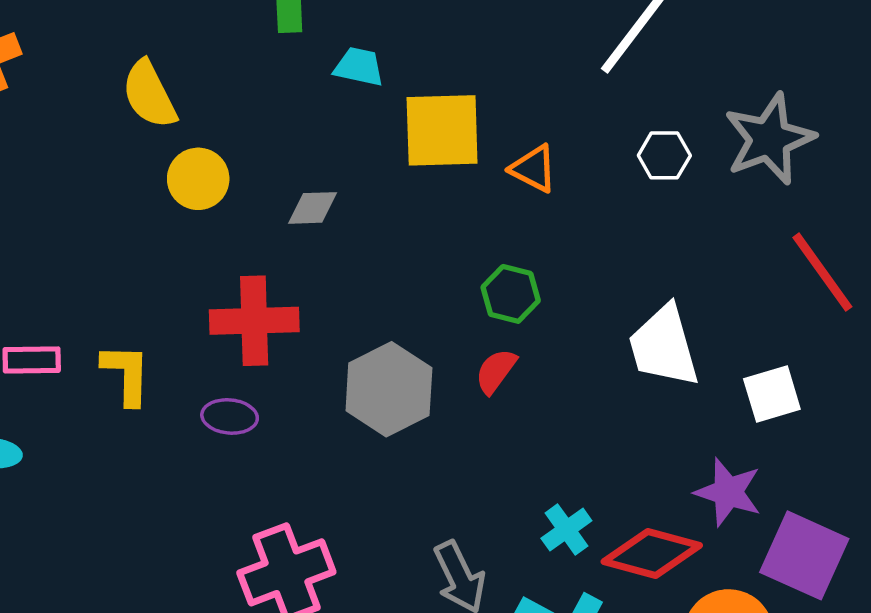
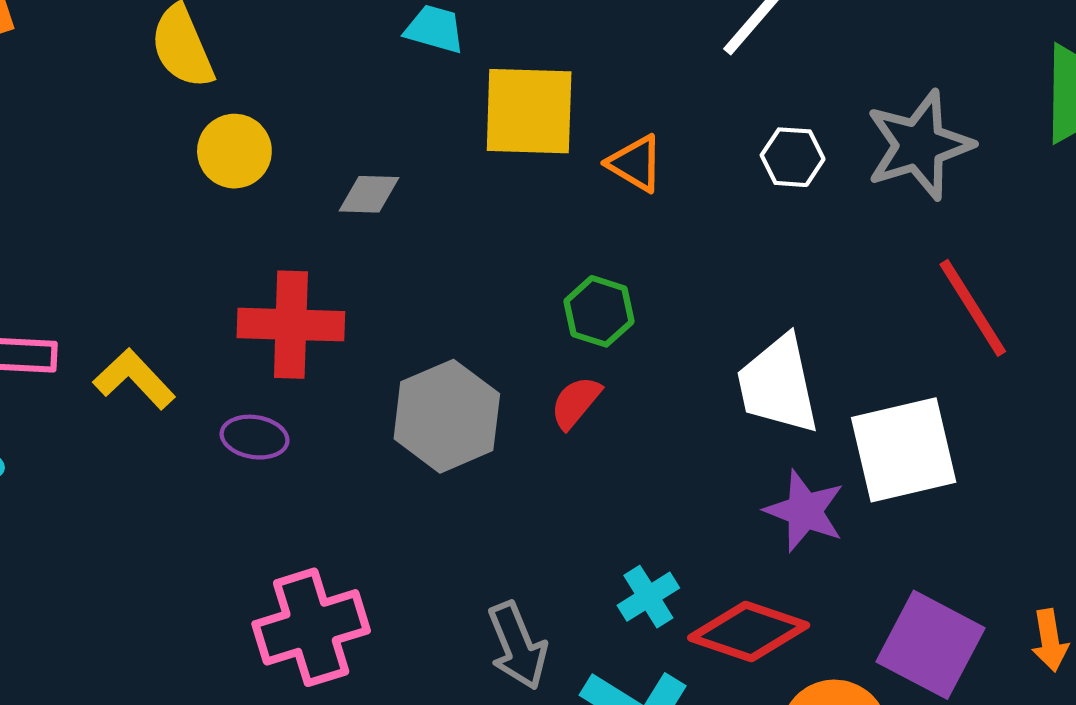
yellow L-shape: (126, 374) -> (134, 379), turned -48
white square: (772, 394) -> (904, 450), size x1.6
purple star: (728, 492) -> (805, 511), moved

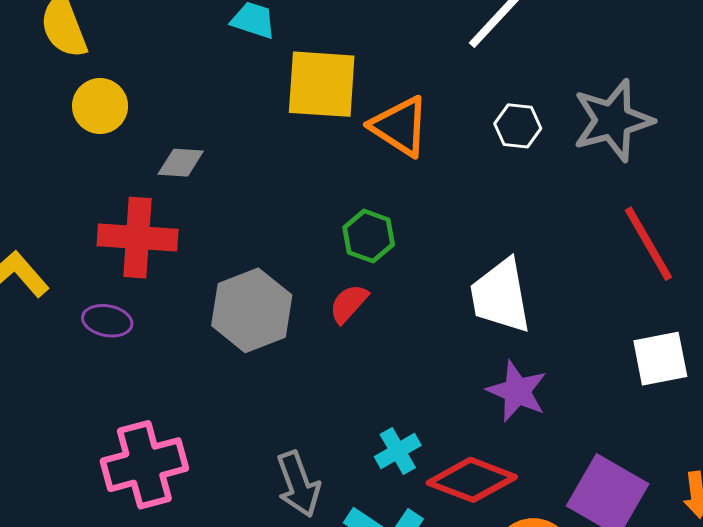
orange triangle: (635, 163) -> (400, 126), size x1.4
gray diamond: (369, 194) -> (181, 163), moved
white square: (904, 450) -> (660, 359), moved, size x0.7

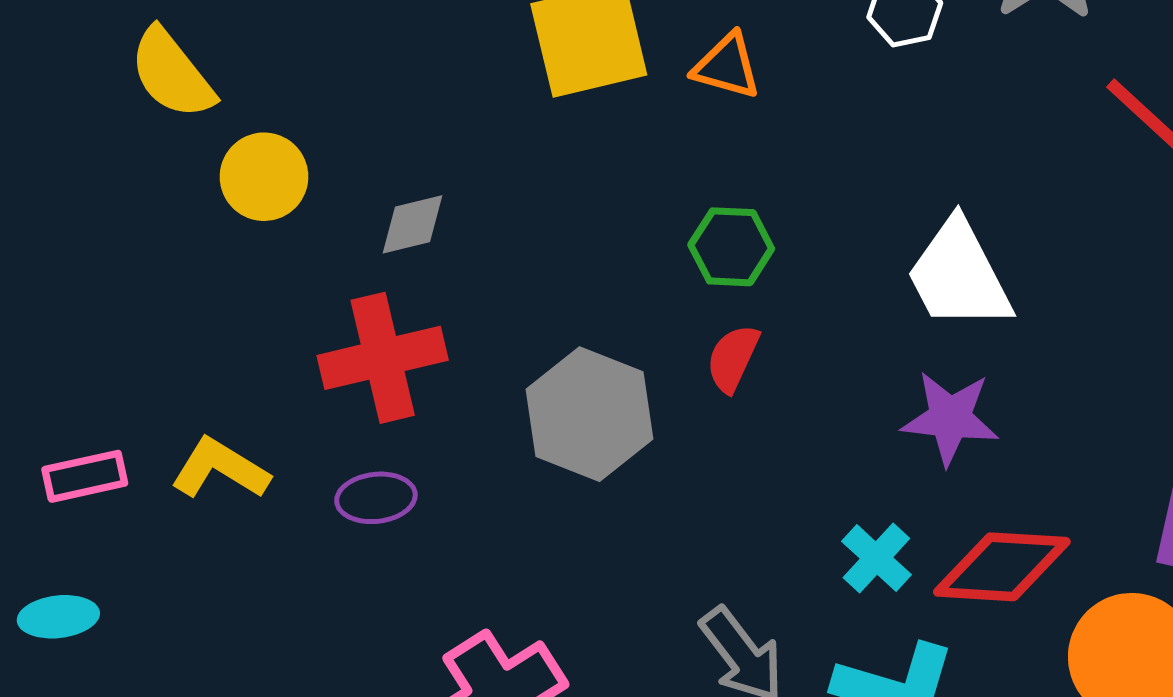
orange triangle: (400, 126) -> (727, 66), size x0.7
purple star: (517, 391) -> (950, 418), moved

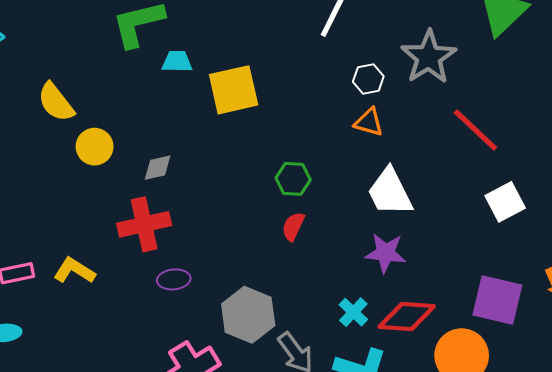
orange triangle: (727, 66) -> (369, 122), moved
gray hexagon: (590, 414) -> (248, 315), moved
purple ellipse: (376, 498) -> (174, 279), moved

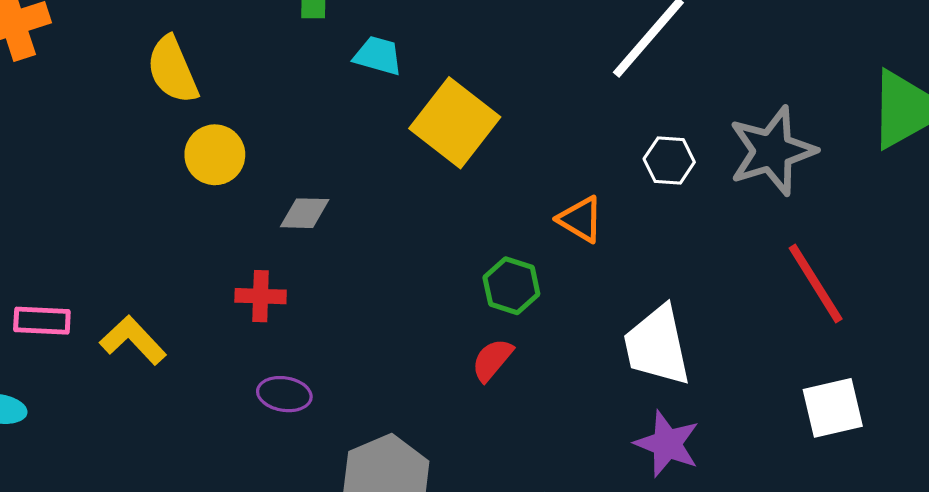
yellow square: (234, 90) -> (455, 123), turned 36
orange triangle: (369, 122) -> (581, 219), moved
red cross: (144, 224) -> (261, 296), size x0.6
purple star: (385, 253) -> (667, 444), moved

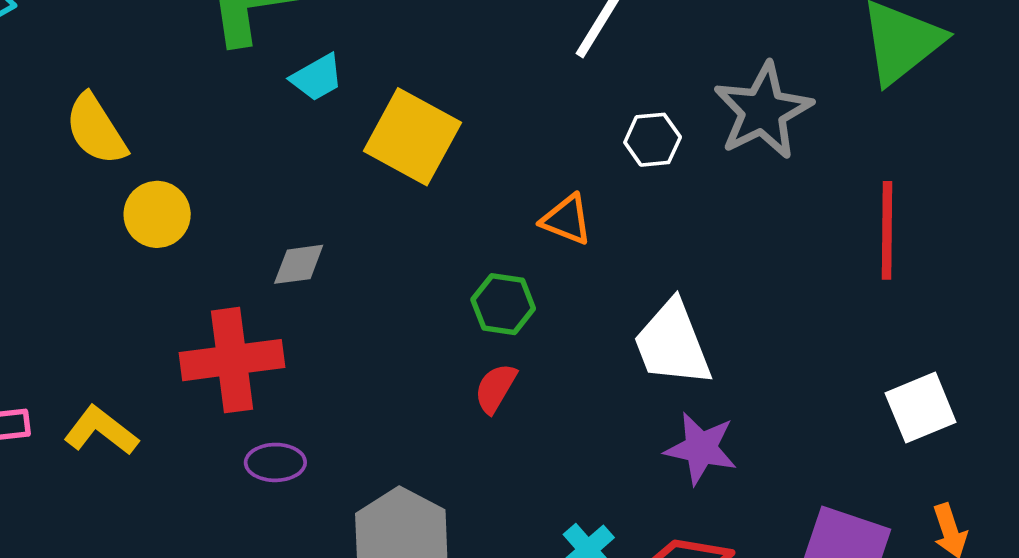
cyan trapezoid: (378, 56) -> (317, 77), turned 144
gray diamond: (305, 213) -> (299, 264), moved
red line: (816, 283) -> (887, 230), moved, turned 42
red cross: (261, 296) -> (232, 360), size x1.8
white square: (833, 408) -> (921, 408), moved

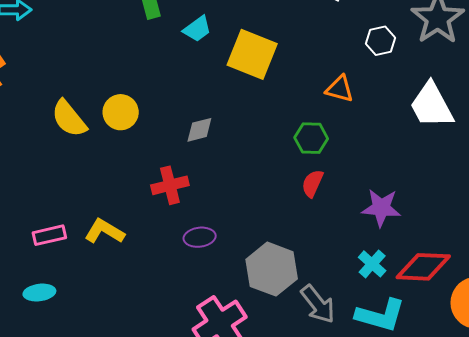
yellow semicircle: (96, 130) -> (69, 119), moved
white trapezoid: (672, 343) -> (432, 105), moved
red cross: (232, 360) -> (170, 185), size x0.7
purple star: (701, 448) -> (381, 208), moved

